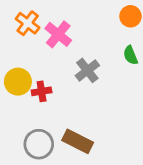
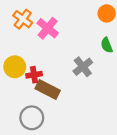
gray cross: (87, 70) -> (83, 67), moved
brown rectangle: (78, 141) -> (48, 89), moved

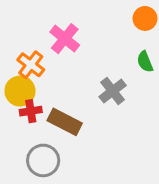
orange cross: (23, 19) -> (31, 65), moved
red cross: (34, 75) -> (31, 111), moved

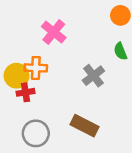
orange cross: (31, 65) -> (36, 68), moved, turned -35
brown rectangle: (65, 122) -> (85, 126), moved

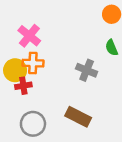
pink cross: (54, 32) -> (29, 36), moved
gray cross: (93, 76) -> (87, 70), turned -30

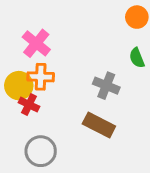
red cross: (23, 86) -> (29, 105), turned 35
brown rectangle: (78, 117) -> (99, 125), moved

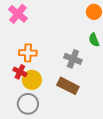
pink cross: (36, 43) -> (18, 14), moved
yellow circle: (19, 86) -> (32, 80), moved

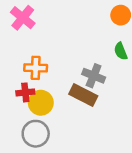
red cross: (20, 72) -> (25, 92), turned -32
brown rectangle: (68, 86) -> (83, 95), moved

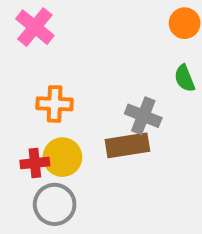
red cross: (25, 92) -> (35, 163), moved
brown rectangle: (83, 95) -> (127, 145), turned -36

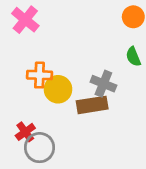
yellow circle: (62, 157) -> (58, 89), moved
red cross: (35, 163) -> (25, 132), moved, turned -30

